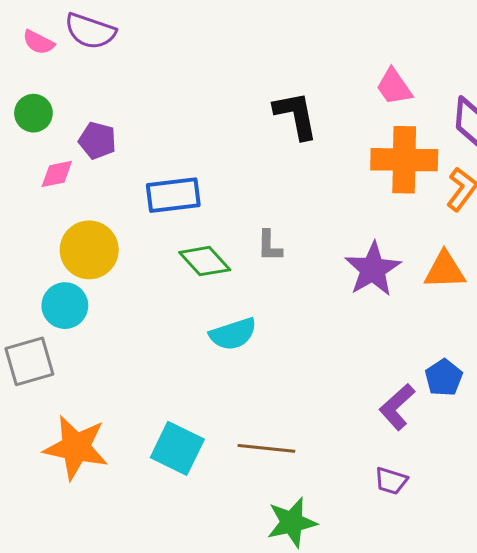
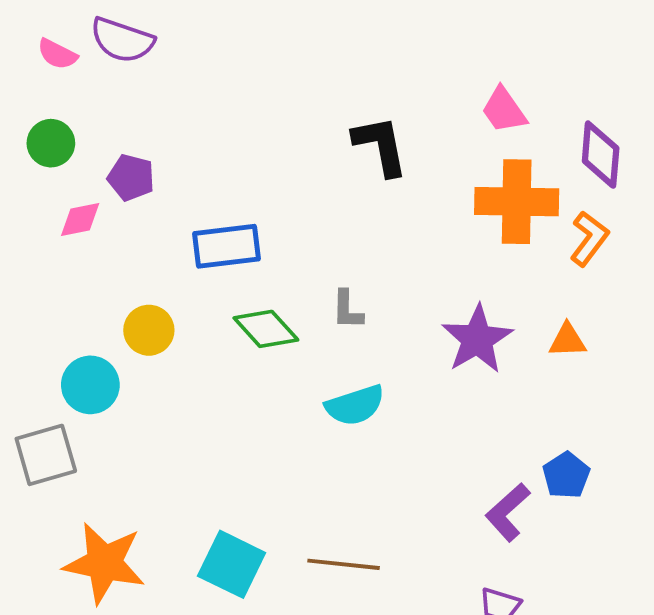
yellow circle: (89, 250) -> (149, 330), moved, size x0.7
orange triangle: (445, 270) -> (567, 340), size x0.7
cyan semicircle: (233, 334) -> (355, 405), moved

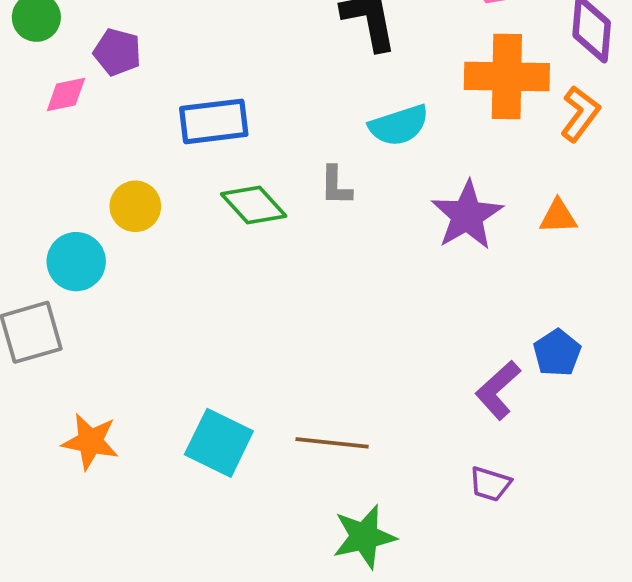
cyan semicircle: (355, 405) -> (399, 125), moved
orange star: (104, 563) -> (90, 442), size x0.7

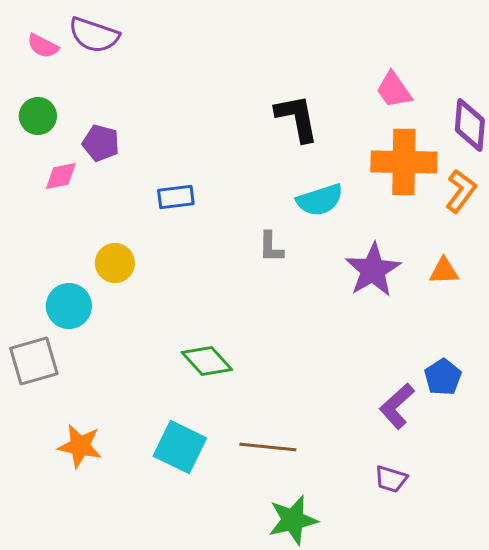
blue rectangle: (214, 121) -> (176, 197), size x0.7
green diamond: (254, 205) -> (207, 361), moved

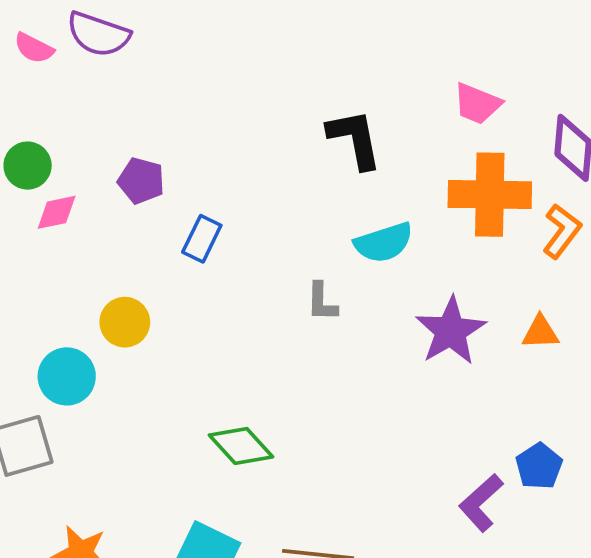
pink trapezoid: (394, 90) -> (477, 104), turned -33
green circle: (38, 116) -> (28, 166), moved
purple pentagon: (101, 143) -> (141, 181), moved
blue rectangle: (176, 197) -> (202, 239), turned -57

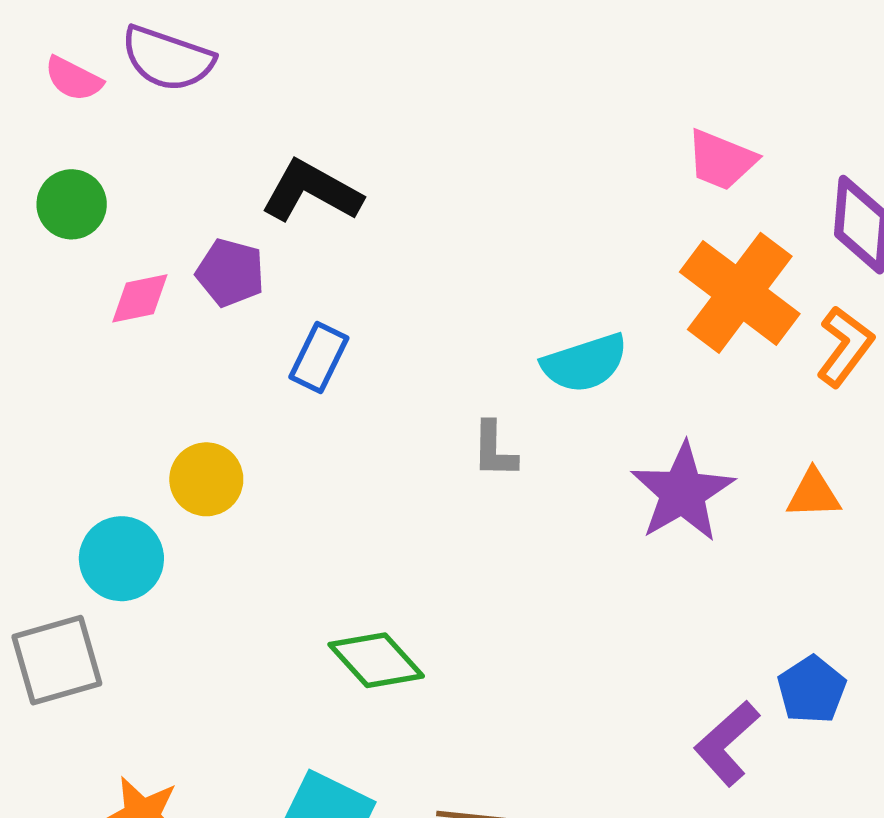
black L-shape: (355, 139) -> (312, 191), moved, turned -50
green circle: (28, 166) -> (72, 204), moved
orange cross: (490, 195) -> (740, 293), turned 36
pink diamond: (57, 212) -> (140, 298), moved

